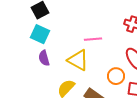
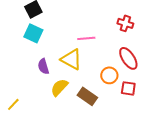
purple semicircle: (44, 58) -> (43, 66), moved

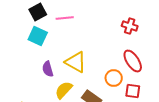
pink line: (86, 38) -> (65, 18), moved

